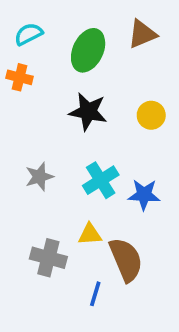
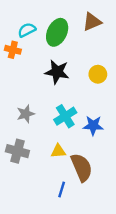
cyan semicircle: (29, 34) -> (27, 30), moved
gray cross: (48, 258) -> (17, 151), moved

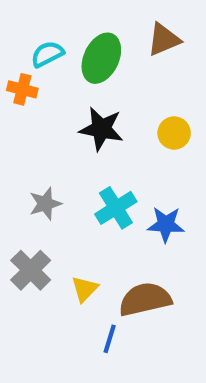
gray cross: (17, 151) -> (31, 270), turned 30
yellow triangle: (58, 151) -> (85, 289), moved, turned -42
brown semicircle: (82, 167) -> (145, 299), turned -80

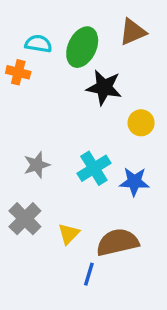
cyan semicircle: (47, 54) -> (38, 44), turned 36
black star: (101, 129) -> (104, 87), moved
yellow circle: (174, 133) -> (141, 123), moved

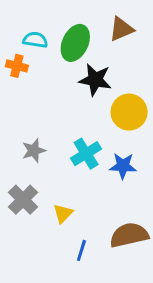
yellow circle: (141, 123) -> (129, 112), size x1.5
brown semicircle: (117, 242) -> (129, 235), moved

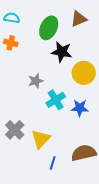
cyan semicircle: (35, 40) -> (12, 18), moved
gray star: (34, 151) -> (36, 81), moved
yellow triangle: (63, 214) -> (41, 139), size x1.5

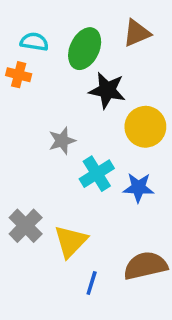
cyan semicircle: (12, 18) -> (34, 42), moved

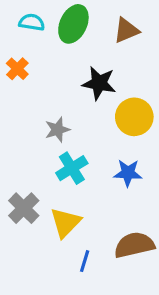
cyan semicircle: (34, 42) -> (32, 22), moved
green ellipse: (85, 49) -> (73, 24), moved
orange cross: (19, 75) -> (17, 69), turned 30
cyan cross: (97, 174) -> (72, 168), moved

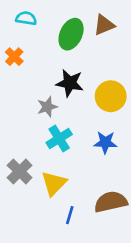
green ellipse: (73, 24) -> (71, 34), moved
black star: (99, 83) -> (70, 83), moved

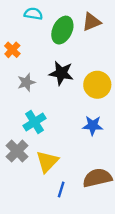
cyan semicircle: (26, 18) -> (33, 14), moved
gray star: (47, 107) -> (26, 82), moved
cyan cross: (59, 138) -> (34, 122), moved

